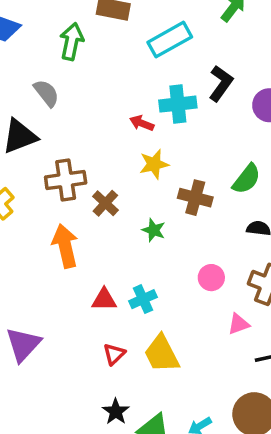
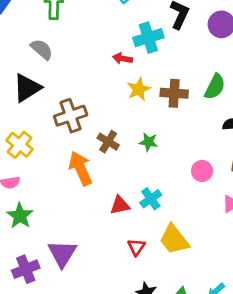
brown cross: (195, 198) -> (174, 93), moved
brown cross: (105, 203) -> (108, 142), moved

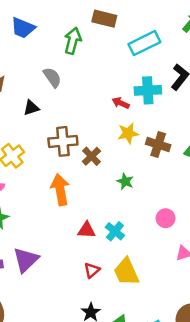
black triangle: (27, 88) -> (31, 108), size x0.6
brown cross: (108, 142) -> (91, 156), moved
cyan cross: (151, 199) -> (115, 231), turned -30

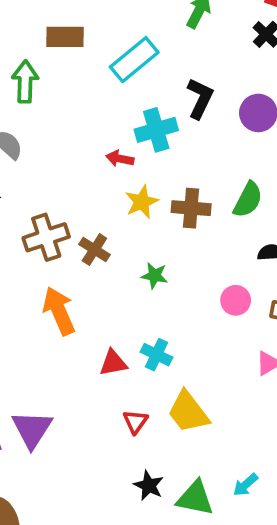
pink circle: (166, 218) -> (236, 300), moved

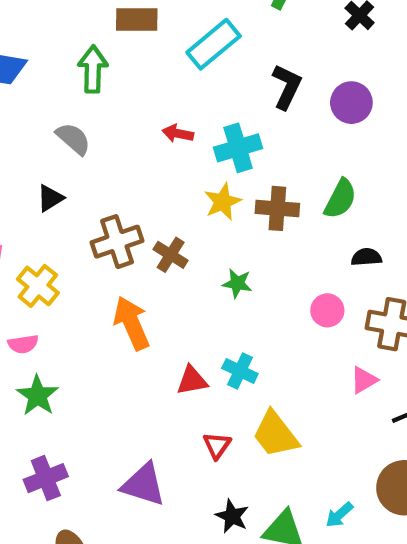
cyan cross: (156, 130) -> (238, 148), moved
red arrow: (120, 159) -> (178, 133), moved
purple triangle: (32, 429) -> (143, 485), moved, turned -45

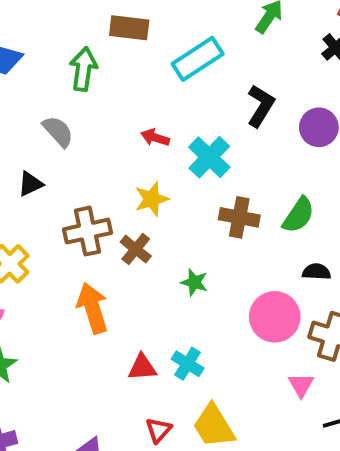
cyan cross: (238, 148) -> (209, 157), turned -36
yellow star: (223, 202) -> (152, 199), moved
pink circle: (327, 310) -> (275, 317), size x1.6
pink triangle: (364, 380) -> (301, 385), turned -36

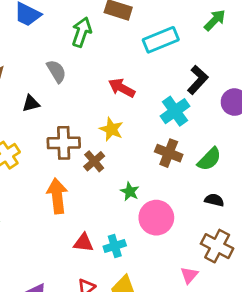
red arrow: (155, 138) -> (122, 88), size x1.4
cyan cross: (209, 157) -> (175, 111), moved
yellow star: (152, 199) -> (111, 129), turned 30
pink circle: (275, 317) -> (156, 218), moved
cyan cross: (188, 364) -> (115, 246), turned 30

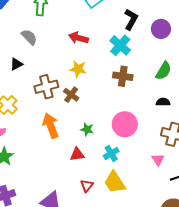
green semicircle: (209, 159) -> (163, 71), moved
green star: (130, 192) -> (87, 129), moved
cyan cross: (115, 246) -> (111, 154), moved

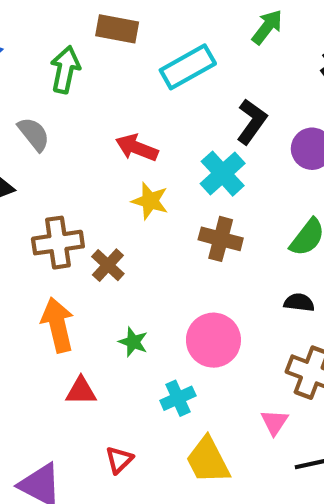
yellow star: (78, 69) -> (150, 201), moved
red triangle: (77, 154) -> (81, 391), moved
yellow trapezoid: (115, 182) -> (208, 460), moved

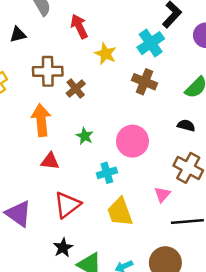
red arrow: (137, 148) -> (79, 26), moved, turned 35
red triangle: (119, 460) -> (67, 205), size x1.6

